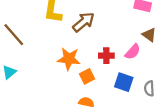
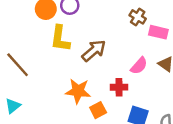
pink semicircle: (133, 52) -> (139, 66), moved

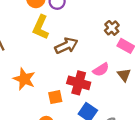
red cross: (119, 87) -> (79, 83), size x1.5
orange star: (78, 91) -> (24, 79), moved

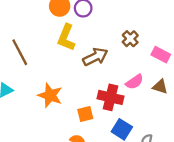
brown cross: (112, 28) -> (130, 39), moved
brown triangle: (124, 75) -> (160, 87), turned -32

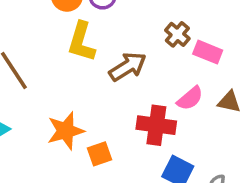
pink rectangle: (161, 55) -> (208, 52), moved
orange star: (50, 95) -> (66, 131), turned -30
orange square: (85, 114) -> (100, 154), moved

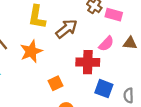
orange star: (66, 131) -> (31, 51), moved

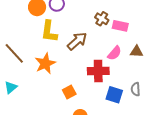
gray semicircle: (129, 95) -> (136, 89), moved

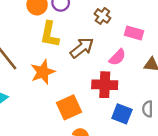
brown cross: (102, 19) -> (102, 16), moved
pink semicircle: (115, 53) -> (117, 57), moved
orange square: (69, 92) -> (69, 107), size x1.5

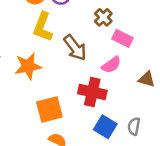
pink rectangle: (134, 33) -> (122, 38), moved
brown arrow: (82, 48) -> (75, 48), turned 80

